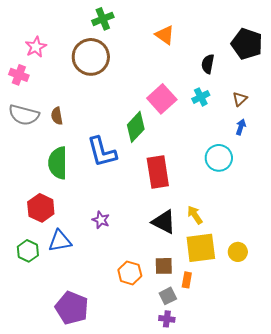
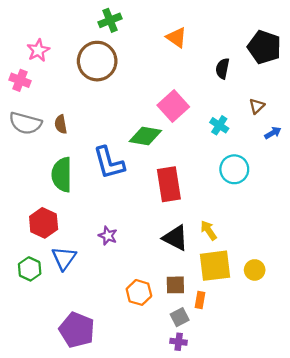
cyan cross: (201, 97) -> (219, 125), moved, turned -30
green diamond: (136, 127) -> (145, 136), turned 56
blue arrow: (241, 127) -> (273, 133), moved, turned 42
blue triangle: (60, 241) -> (64, 258), turned -45

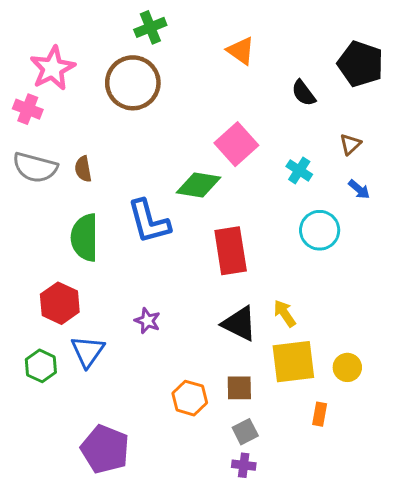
pink star: (38, 50) -> (53, 68), size x1.4
black semicircle: (222, 69) -> (304, 93), turned -48
blue arrow: (273, 133) -> (359, 189), moved, turned 70
orange rectangle: (200, 300) -> (320, 414), moved

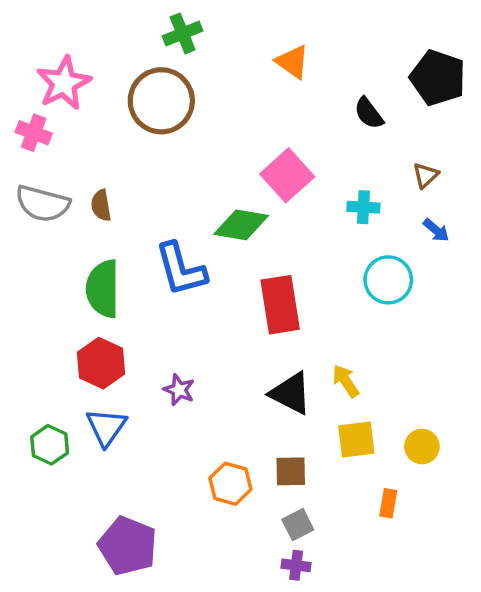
cyan cross: (299, 170) -> (363, 207), turned -30
red hexagon: (60, 303) -> (101, 363), moved
yellow square: (293, 362) -> (356, 439), size x0.7

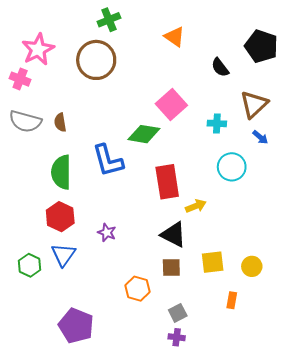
brown triangle: (425, 175) -> (254, 104), size x1.8
yellow arrow: (346, 381) -> (196, 206), moved, turned 102
brown square: (291, 471) -> (171, 267), moved

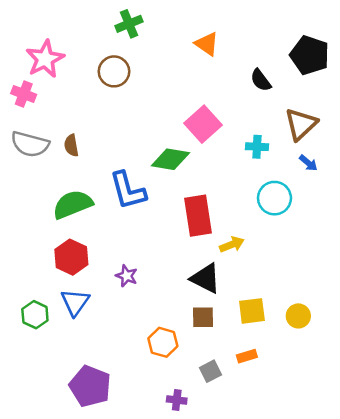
brown circle: (96, 60) -> (114, 71), size x0.7
green semicircle: (61, 172) -> (73, 204), turned 68
orange rectangle: (232, 300) -> (247, 356), moved, turned 63
purple cross: (177, 337) -> (177, 400), moved

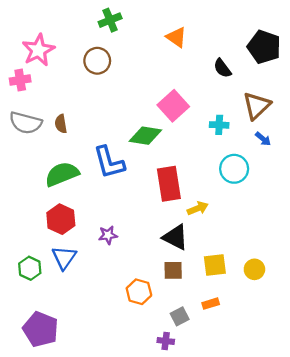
pink cross: (24, 94) -> (20, 80), turned -30
purple star: (127, 276) -> (108, 235), turned -30
purple pentagon: (90, 386) -> (41, 329), moved
purple cross: (177, 400) -> (166, 341), moved

